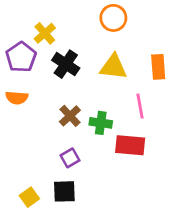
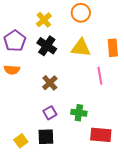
yellow cross: (45, 33) -> (44, 20), moved
green cross: (101, 123) -> (79, 113), moved
red rectangle: (130, 145) -> (101, 135), moved

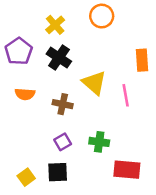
yellow triangle: (81, 48) -> (94, 83), moved, turned 35
orange semicircle: (12, 70) -> (25, 94), moved
brown cross: (50, 83) -> (63, 104), turned -35

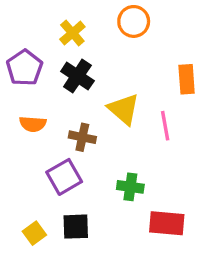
purple square: (63, 142) -> (64, 177), moved, size x1.5

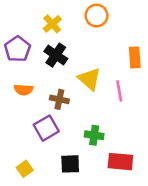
black square: (76, 227) -> (70, 164), moved

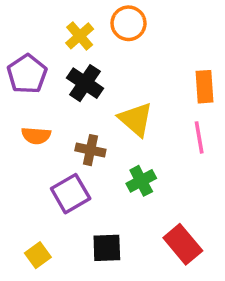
orange circle: (97, 16) -> (128, 23), moved
pink line: (119, 91) -> (199, 137), moved
green cross: (94, 135) -> (141, 181), moved, turned -36
red rectangle: (120, 162) -> (183, 244), turned 45

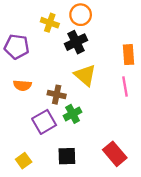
yellow cross: (80, 36) -> (50, 23), turned -30
purple pentagon: (27, 74) -> (17, 47), turned -30
black cross: (85, 83) -> (76, 42), moved, turned 30
green cross: (141, 181) -> (73, 114), moved

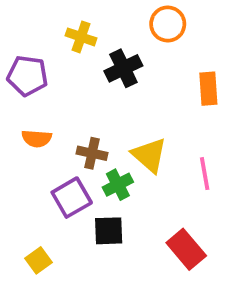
orange circle: (81, 15) -> (168, 24), moved
yellow triangle: (85, 75) -> (149, 155), moved
pink line: (125, 87) -> (205, 174), moved
black square: (67, 156) -> (109, 231), moved

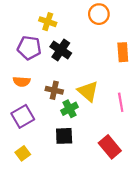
black cross: (123, 68) -> (61, 50), moved, turned -30
purple pentagon: (27, 76) -> (29, 48), moved
purple square: (72, 198) -> (23, 116), moved

